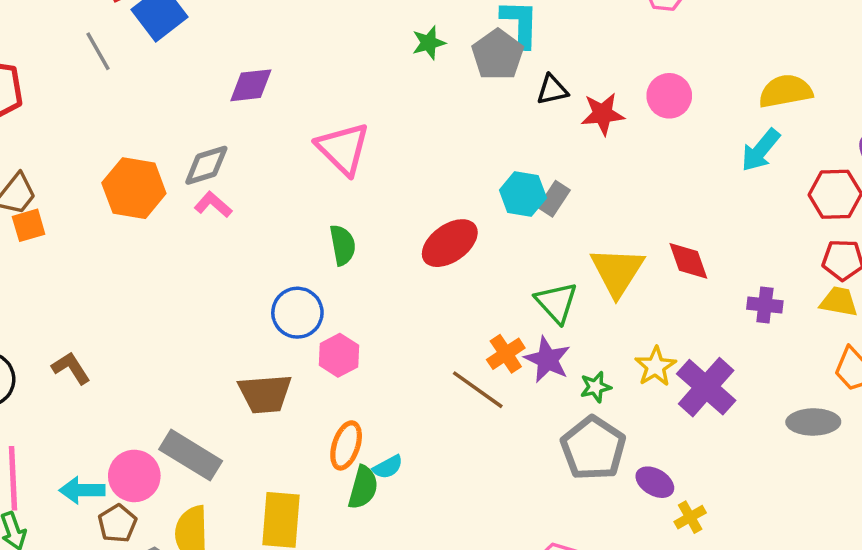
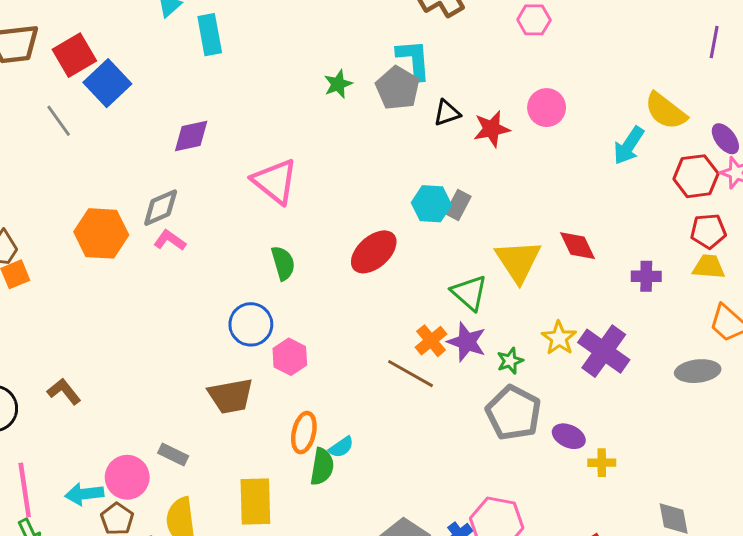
yellow semicircle: (785, 91) -> (666, 111), moved, turned -126
gray rectangle: (191, 455) -> (173, 455), size x0.6
yellow cross: (690, 517) -> (602, 463), turned 35

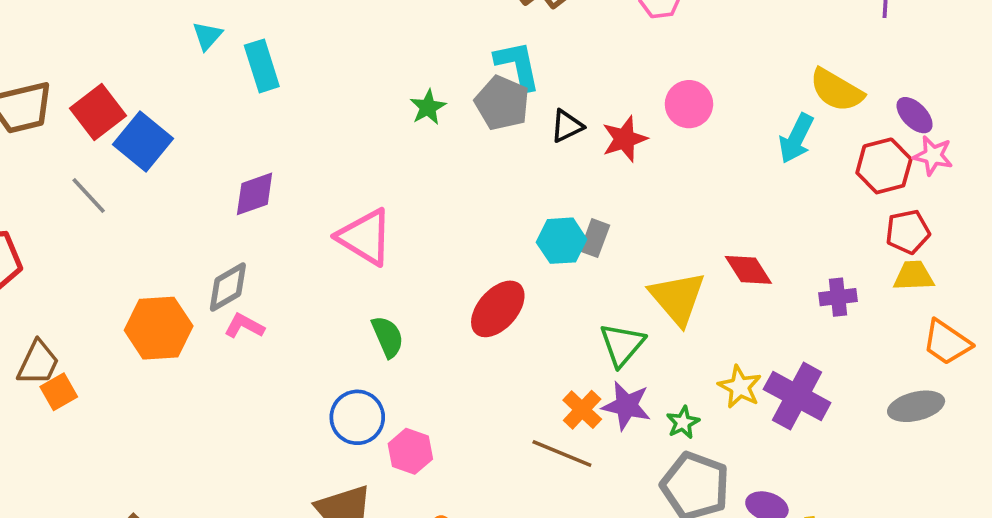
green triangle: (469, 293) -> (622, 345), turned 36

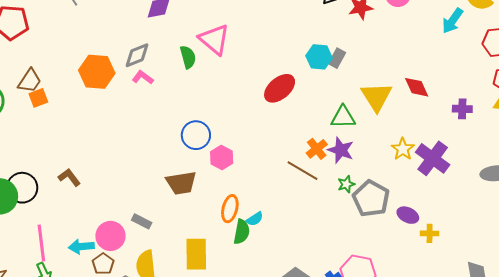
green semicircle: (388, 337) -> (188, 57), moved
green triangle: (622, 345) -> (343, 117), turned 40
green star: (683, 422) -> (346, 184), moved

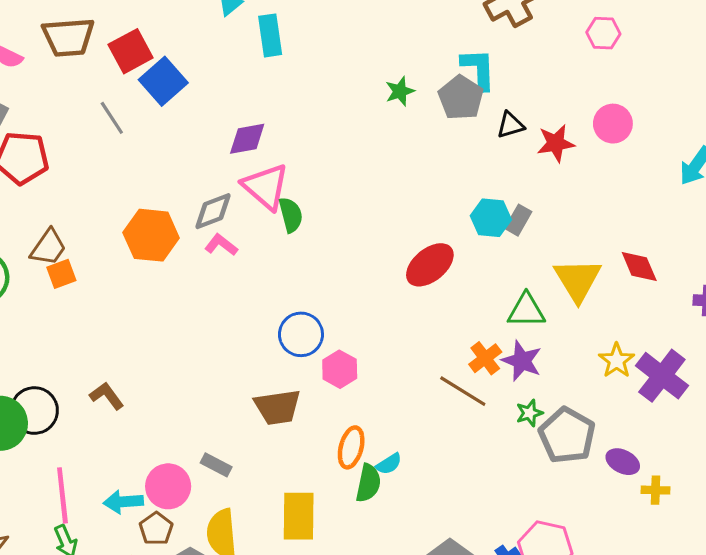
pink triangle: (214, 39) -> (266, 187), moved

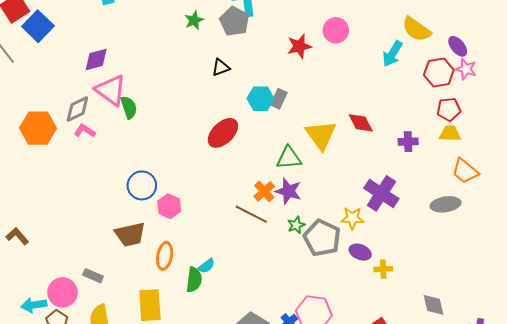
black triangle: (510, 125) -> (221, 67), moved
yellow star: (617, 361) -> (352, 218), moved, turned -30
orange ellipse: (351, 447) -> (165, 256), moved

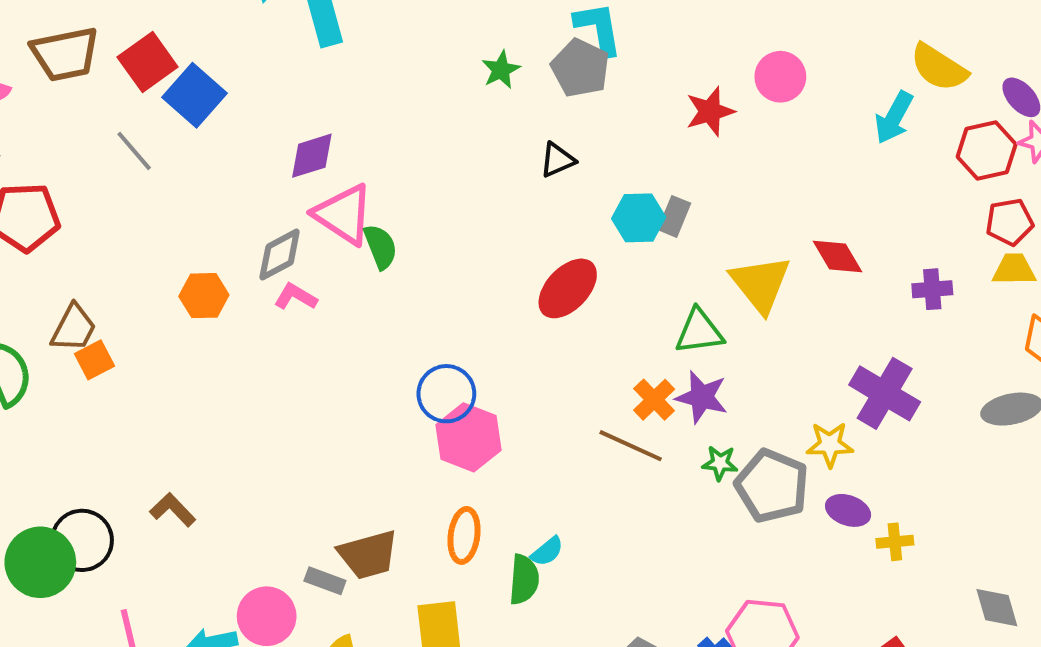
orange hexagon: (38, 128) -> (204, 296), size x0.7
blue circle: (142, 185) -> (446, 394), moved
pink hexagon: (169, 206) -> (469, 437), size x1.4
green star: (296, 225) -> (720, 463), turned 30
brown trapezoid: (130, 234) -> (368, 555), moved

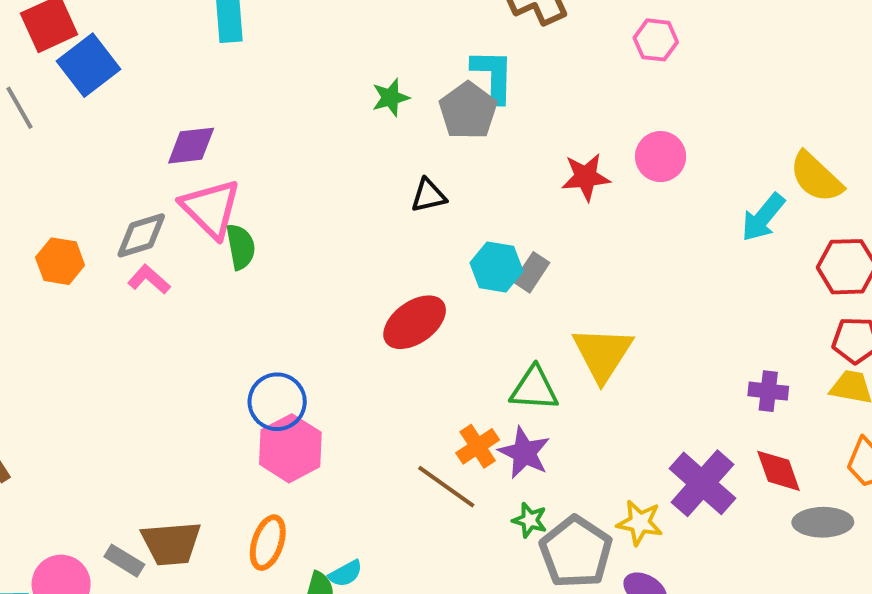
red diamond: (838, 256) -> (778, 471), moved

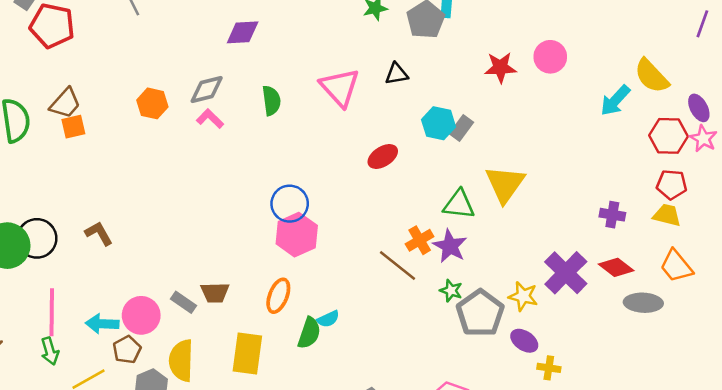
pink triangle: (211, 208) -> (340, 87), moved
red ellipse: (415, 322) -> (383, 157), size x0.7
red diamond: (778, 471) -> (616, 267), turned -36
brown trapezoid: (171, 543) -> (215, 293), size x0.7

